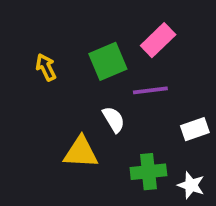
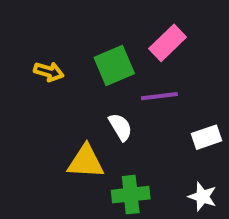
yellow arrow: (46, 67) -> (49, 72), turned 132
green cross: (148, 172) -> (131, 195), moved

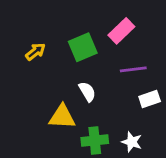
yellow arrow: (49, 72) -> (35, 52), turned -54
purple line: (159, 96) -> (133, 69), moved
white star: (202, 197) -> (132, 142), moved

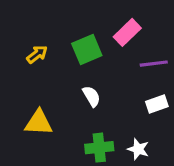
purple line: (133, 69) -> (154, 64), moved
yellow triangle: (62, 117) -> (39, 123), moved

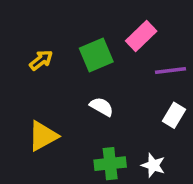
white semicircle: (92, 96) -> (102, 107), turned -30
white rectangle: (157, 104) -> (174, 115), turned -40
yellow triangle: (39, 123) -> (43, 136), turned -32

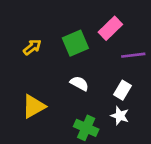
white rectangle: (174, 115) -> (122, 90), moved
green cross: (110, 164) -> (86, 128), turned 30
white star: (153, 165) -> (120, 116), moved

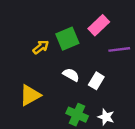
yellow arrow: (32, 47) -> (41, 47), moved
white rectangle: (122, 90) -> (96, 81), moved
white star: (120, 116) -> (106, 117), moved

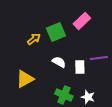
purple line: (119, 49) -> (99, 58), moved
white rectangle: (96, 81) -> (80, 67), turned -32

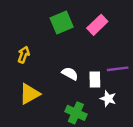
green square: (56, 32) -> (62, 22), moved
yellow arrow: (34, 39) -> (24, 55), moved, turned -32
white star: (88, 97) -> (108, 99), moved

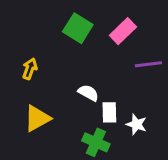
green square: (62, 22) -> (78, 28), turned -35
purple line: (118, 69) -> (148, 64), moved
white rectangle: (95, 80) -> (109, 112), moved

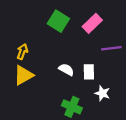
white rectangle: (109, 112) -> (89, 72), moved
yellow triangle: (37, 118) -> (23, 75), moved

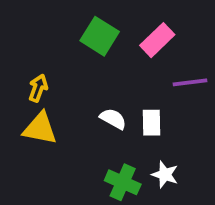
yellow triangle: (23, 75) -> (40, 128), turned 40
white star: (102, 93) -> (165, 175), moved

